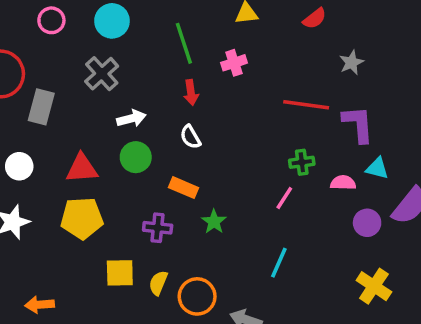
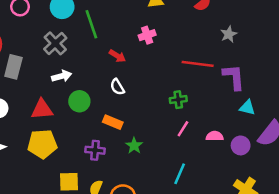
green line: (184, 43) -> (91, 24), moved
red arrow: (191, 92) -> (117, 56), turned -49
white arrow: (131, 118) -> (62, 76), moved
green cross: (302, 162) -> (178, 100), moved
pink semicircle: (343, 183) -> (215, 136), moved

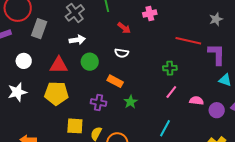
white semicircle: (117, 87) -> (122, 53), turned -56

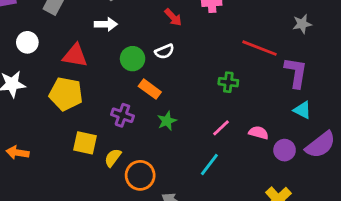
white semicircle: (122, 53) -> (164, 51), turned -40
green circle: (90, 62) -> (133, 59), moved
pink line: (171, 92) -> (221, 128), moved

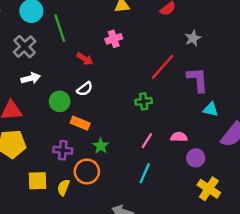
red line: (259, 48) -> (163, 67), turned -56
purple circle: (285, 150) -> (196, 158), moved
orange circle: (140, 175) -> (87, 171), moved

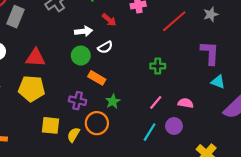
red line: (163, 67) -> (174, 21), moved
white arrow: (31, 78) -> (84, 31), moved
purple circle: (196, 158) -> (174, 126), moved

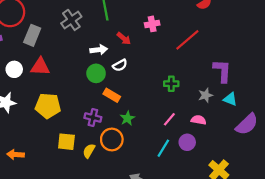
gray star: (211, 14) -> (205, 95), moved
red triangle: (36, 58) -> (40, 67), moved

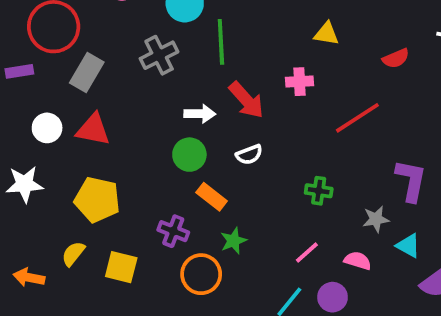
red arrow: (124, 38) -> (246, 100), size x1.5
white semicircle: (120, 65) -> (249, 155), moved
cyan triangle: (230, 99) -> (408, 246), moved
yellow semicircle: (89, 151) -> (73, 254), moved

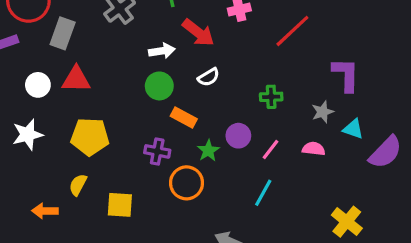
yellow square: (121, 267) -> (120, 205), moved
purple circle: (333, 297) -> (238, 136), moved

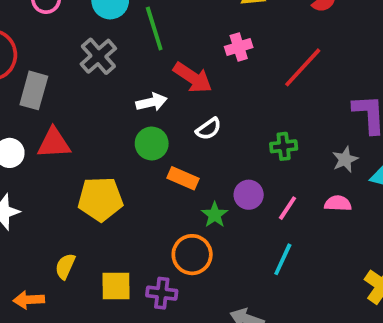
yellow pentagon: (90, 137) -> (100, 199), moved
purple cross: (157, 151) -> (162, 293), moved

